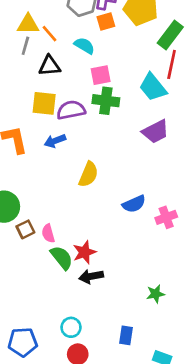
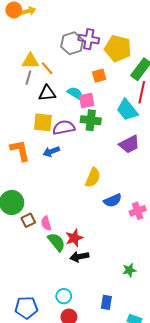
orange square: (106, 22) -> (99, 76), moved
cyan semicircle: (84, 46) -> (75, 93), moved
yellow semicircle: (88, 174) -> (93, 178), moved

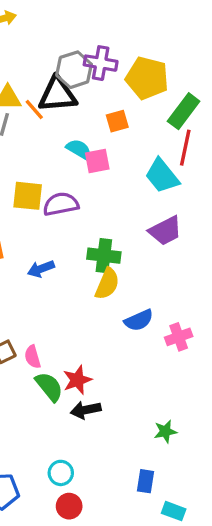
black triangle: (47, 93) -> (57, 95), moved, size x1.4
green cross: (91, 120) -> (104, 256), moved
blue arrow: (51, 152) -> (41, 269), moved
blue rectangle: (106, 302) -> (145, 481), moved

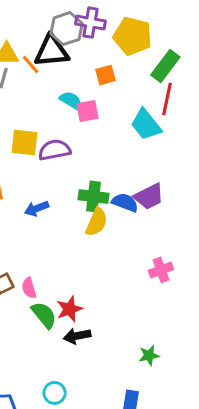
purple trapezoid: (165, 231) -> (149, 197), moved
blue semicircle: (139, 320) -> (125, 203), moved, turned -135

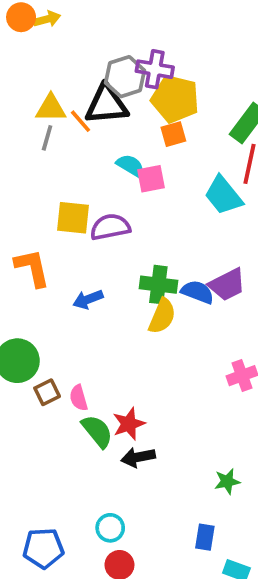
yellow pentagon: (132, 36) -> (175, 99), moved

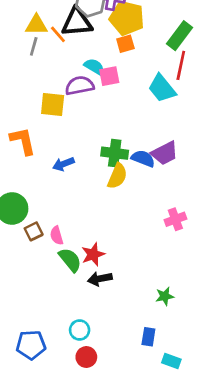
purple semicircle: (110, 227) -> (80, 86), moved

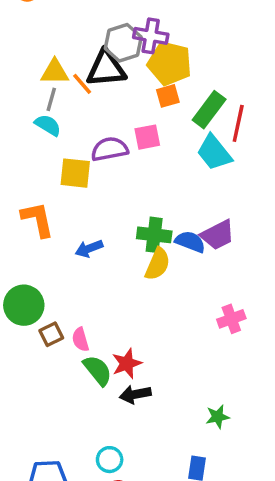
green rectangle: (179, 36) -> (209, 110), moved
cyan semicircle: (94, 67) -> (48, 125), moved

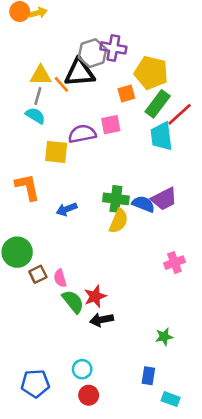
yellow pentagon: (170, 63) -> (151, 73), moved
red line: (238, 123) -> (180, 114), turned 36
cyan trapezoid: (214, 153) -> (161, 136), turned 32

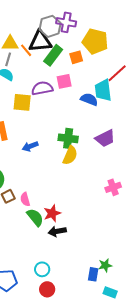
green rectangle: (158, 104) -> (53, 55), moved
blue semicircle: (143, 204) -> (89, 99), moved
green star: (164, 337) -> (105, 265), moved

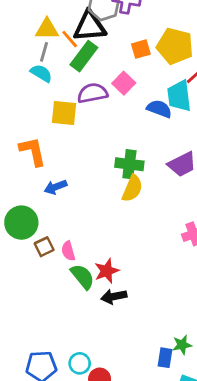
yellow pentagon: (95, 41) -> (175, 46), moved
green rectangle: (53, 55) -> (84, 56), moved
pink square: (64, 81) -> (124, 83), turned -35
blue arrow: (30, 146) -> (55, 187), moved
cyan circle: (42, 269) -> (80, 363), moved

